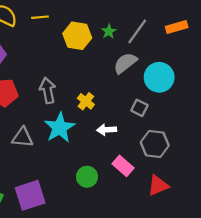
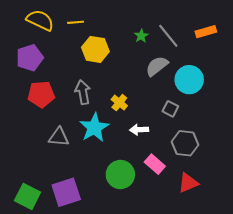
gray line: (137, 31) -> (168, 36), turned -75
yellow hexagon: (77, 36) -> (95, 49), moved
green circle: (87, 177) -> (120, 175), size x1.4

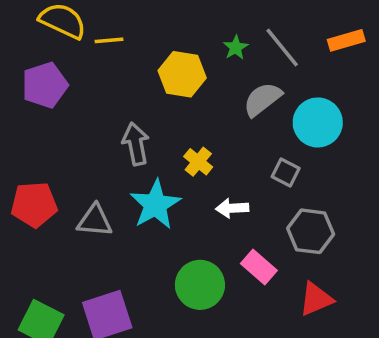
yellow line: (76, 22) -> (109, 40), moved
yellow hexagon: (95, 49) -> (182, 74), moved
red pentagon: (41, 94) -> (34, 205), moved

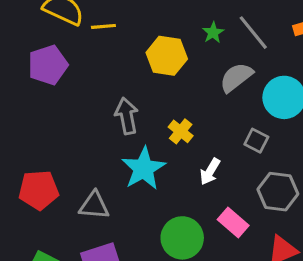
red pentagon: (34, 205) -> (39, 190), moved
white arrow: (232, 208) -> (210, 172), turned -56
gray triangle: (95, 221) -> (94, 205), moved

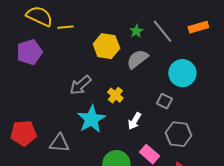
gray semicircle: (236, 77) -> (137, 59), moved
gray arrow: (127, 116) -> (80, 85), turned -120

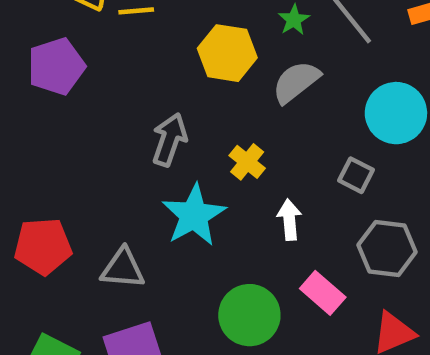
gray arrow: (80, 85) -> (169, 140), turned 150
white arrow: (134, 121) -> (289, 220), turned 144

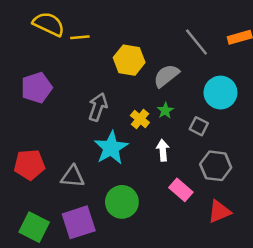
green star: (294, 20) -> (165, 111), moved
purple pentagon: (56, 66) -> (37, 88), moved
green circle: (249, 315) -> (122, 202), moved

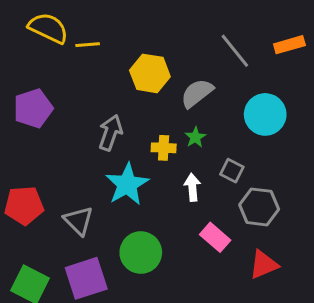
yellow cross: (140, 119) -> (164, 148), turned -36
gray square: (199, 126) -> (232, 171), moved
gray triangle: (73, 177) -> (79, 221), turned 40

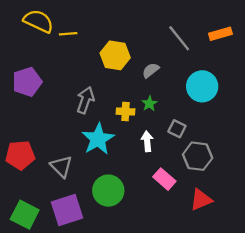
gray semicircle: (197, 93) -> (151, 70), size x0.7

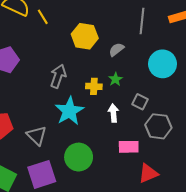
yellow line: (68, 34) -> (43, 17), turned 63
gray line: (179, 38) -> (142, 21), turned 45
pink rectangle: (164, 179) -> (129, 147), turned -42
red triangle: (201, 200) -> (148, 173), moved

